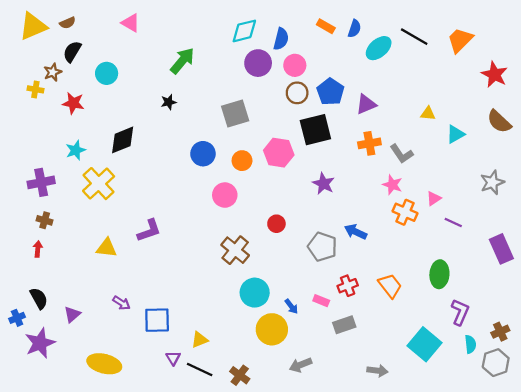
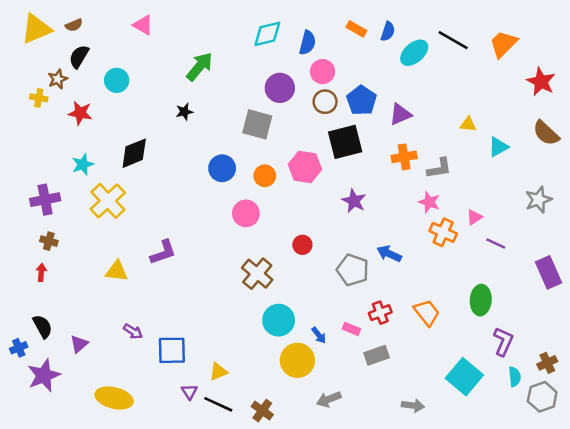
purple circle: (258, 63) -> (280, 88), moved
gray square: (235, 114) -> (257, 124), turned 32
gray L-shape: (402, 154) -> (439, 168), turned -65

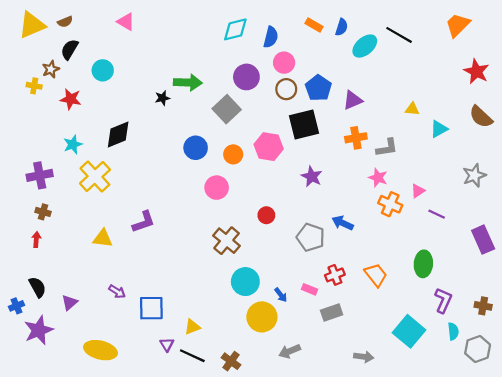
orange trapezoid: (503, 44) -> (458, 25), moved
green arrow: (199, 67) -> (188, 83), moved, turned 52
gray square: (257, 124) -> (227, 109), turned 32
brown cross: (547, 363) -> (483, 306), moved, turned 35

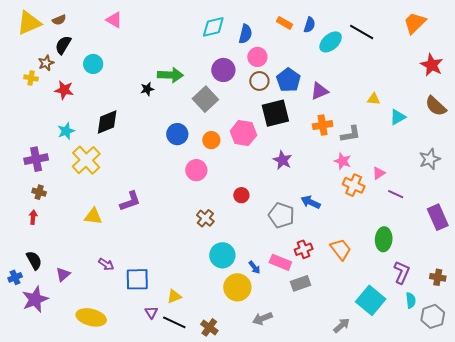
brown cross: (227, 241) -> (205, 218), size x0.7
pink rectangle: (309, 289) -> (280, 262), size x1.5
gray arrow: (364, 357) -> (342, 325), moved, turned -48

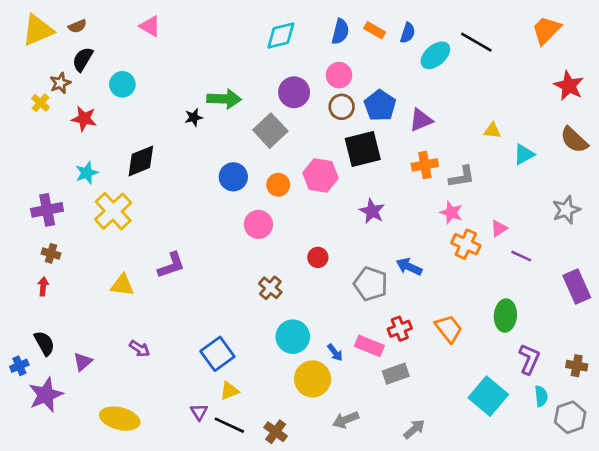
blue semicircle: (245, 34) -> (340, 32), moved
yellow cross: (31, 78) -> (40, 103), turned 32
blue square: (137, 279) -> (217, 354), moved, turned -35
gray arrow: (342, 325) -> (414, 429), moved

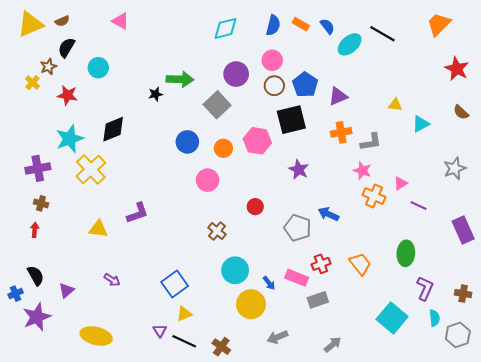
blue semicircle: (408, 33) -> (327, 26), turned -56
brown semicircle: (574, 140) -> (461, 112), size x0.7
cyan star: (87, 173) -> (70, 139), size x1.5

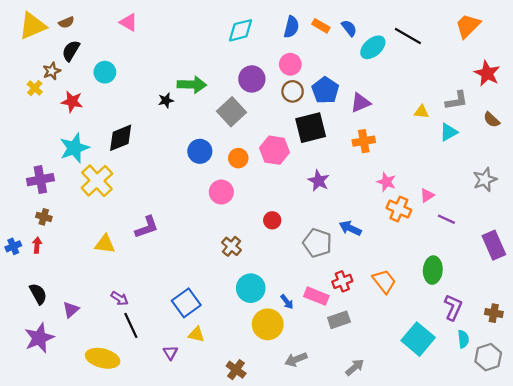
gray L-shape: (371, 142) -> (457, 100), moved
blue cross: (16, 294) -> (13, 246), moved
yellow triangle: (184, 314) -> (196, 335), turned 35
black line: (184, 341) -> (131, 325), moved, turned 40

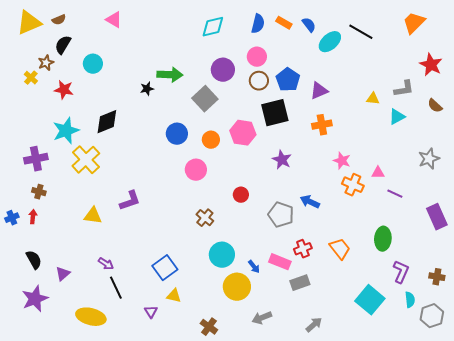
pink triangle: (427, 195) -> (378, 173), turned 32

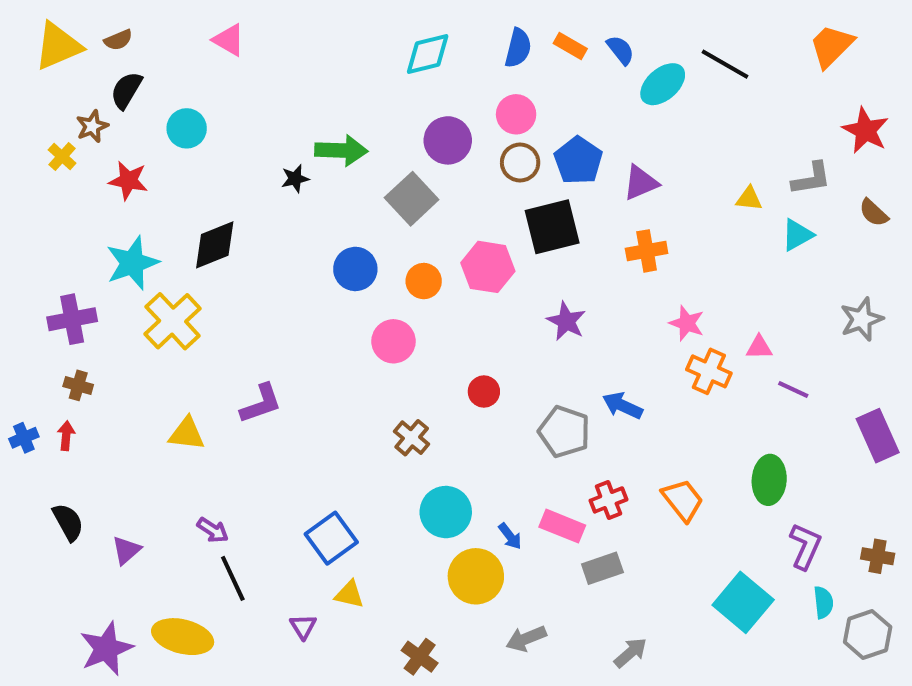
purple star: (35, 299) -> (106, 649), moved

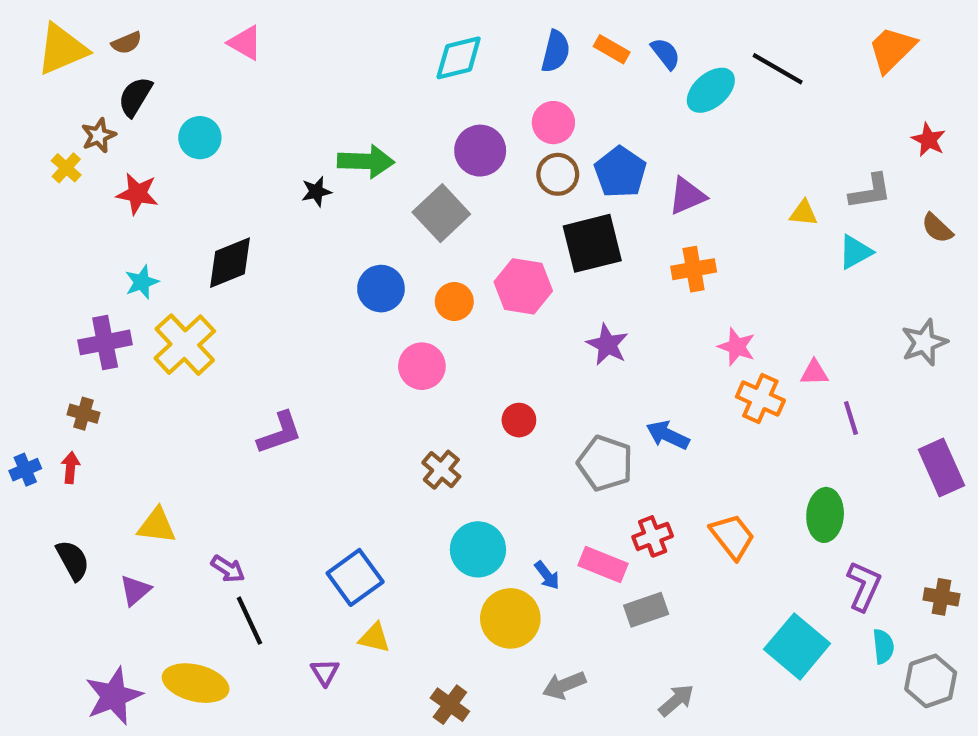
red star: (866, 130) -> (929, 140), size x0.7
cyan star: (132, 263) -> (142, 282), size x0.6
purple cross: (72, 319) -> (105, 342), moved
purple line: (793, 390) -> (851, 418), turned 48
yellow triangle: (187, 434) -> (157, 526), moved

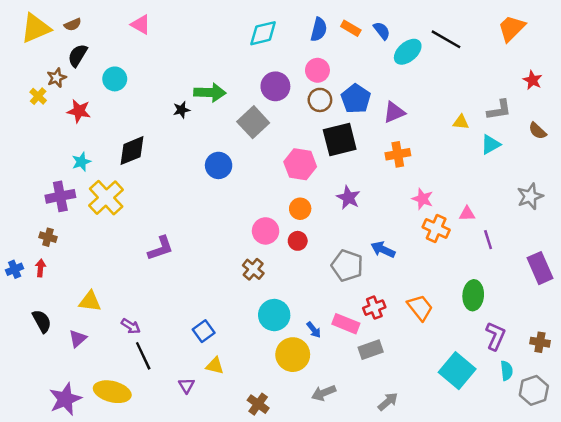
orange circle: (454, 301) -> (300, 209), moved
pink circle: (422, 366) -> (266, 231), moved
blue square: (355, 577) -> (204, 331), size x0.7

